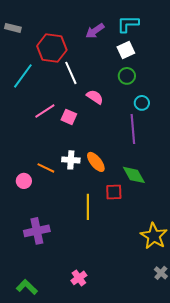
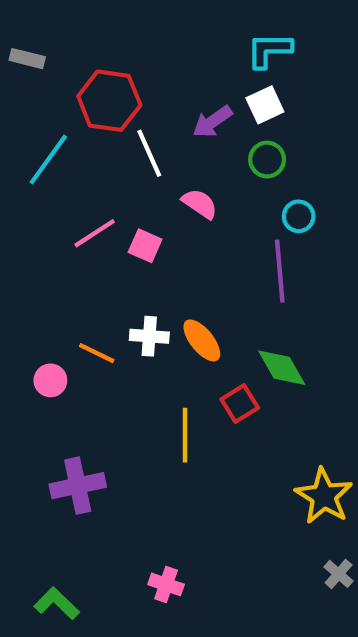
purple arrow: (95, 31) -> (212, 122), moved
red square: (114, 192) -> (240, 404), turned -30
pink cross: (79, 278) -> (166, 584), turned -35

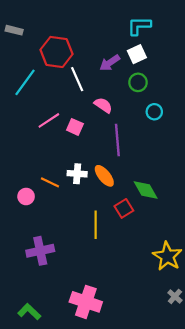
purple line: (280, 271) -> (117, 140), moved
pink cross: (166, 584) -> (86, 302), size x1.8

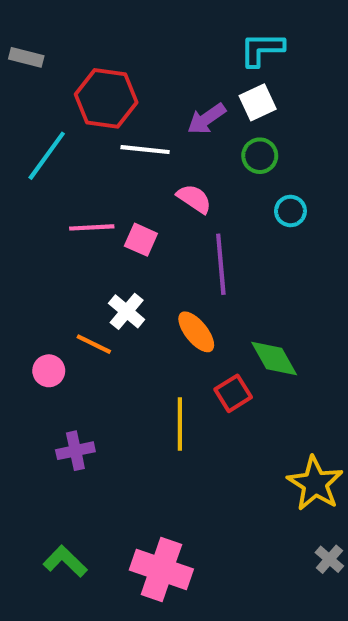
white line: (77, 79) -> (145, 150), turned -60
pink line: (49, 120) -> (92, 227), turned 30
white cross: (77, 174) -> (127, 311), moved, turned 36
purple cross: (40, 251) -> (75, 451), moved, size x0.7
green L-shape: (29, 312) -> (65, 561), moved

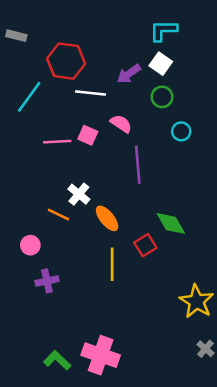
white square: (258, 102) -> (161, 64), turned -30
pink square: (141, 240) -> (88, 135), moved
orange ellipse: (196, 332) -> (107, 218), moved
pink circle: (49, 371) -> (30, 245), moved
green L-shape: (65, 561) -> (57, 360), moved

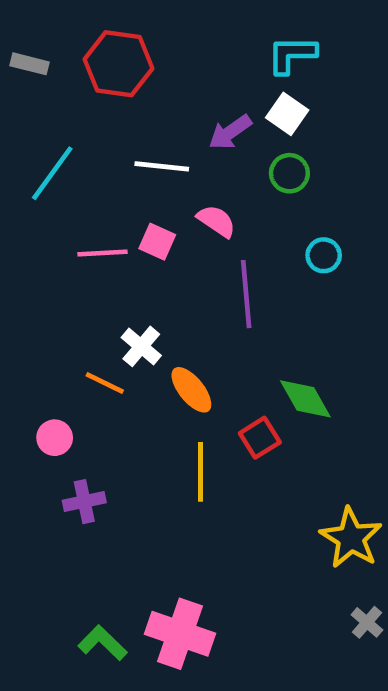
red hexagon: (66, 61) -> (118, 64), moved
cyan circle: (181, 131) -> (324, 255), moved

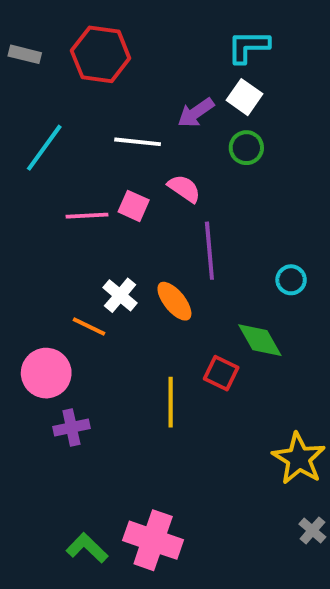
cyan circle: (324, 255) -> (291, 280), moved
orange ellipse: (191, 390) -> (174, 301), moved
pink circle: (55, 438) -> (46, 373), size x1.6
red square: (260, 438) -> (221, 373), turned -32

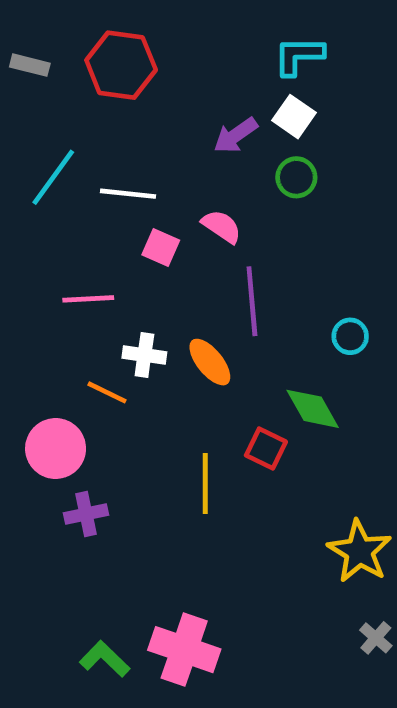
white line: (138, 142) -> (128, 194), moved
pink line: (87, 216) -> (88, 299), moved
white cross: (120, 295) -> (144, 355), turned -32

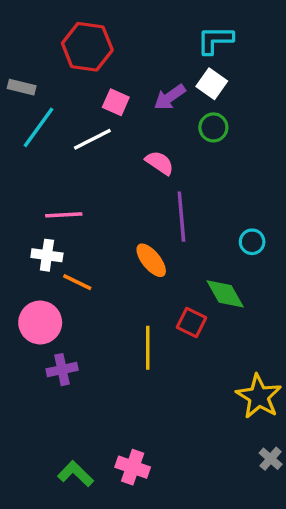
gray rectangle: (30, 65) -> (22, 87), moved
white line: (128, 194) -> (92, 139), turned -33
pink square: (161, 247) -> (116, 102), moved
white cross: (144, 355) -> (47, 255), moved
pink cross: (184, 650) -> (133, 467), size x0.7

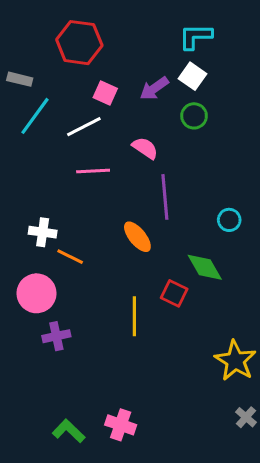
pink line: (64, 215) -> (93, 171), moved

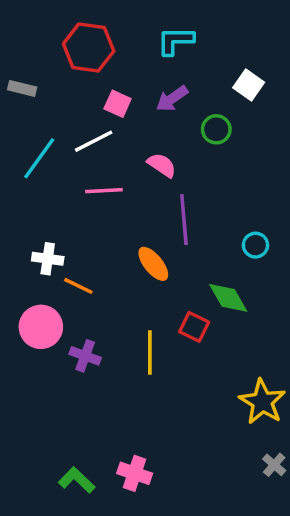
cyan L-shape: (196, 36) -> (175, 41), moved
white square: (192, 76) -> (249, 85), moved
cyan line: (35, 116) -> (39, 158), moved
purple cross: (56, 336) -> (85, 356), moved, turned 32

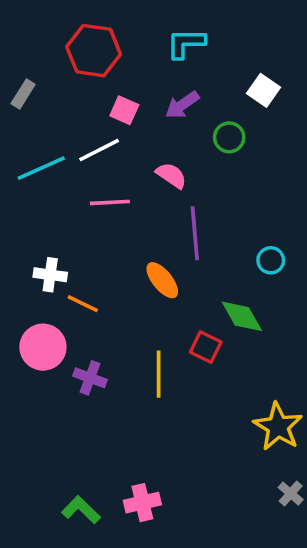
gray rectangle: (22, 88) -> (23, 94), turned -72
cyan line: (39, 158) -> (41, 168), turned 30
pink cross: (135, 473) -> (142, 503), turned -32

